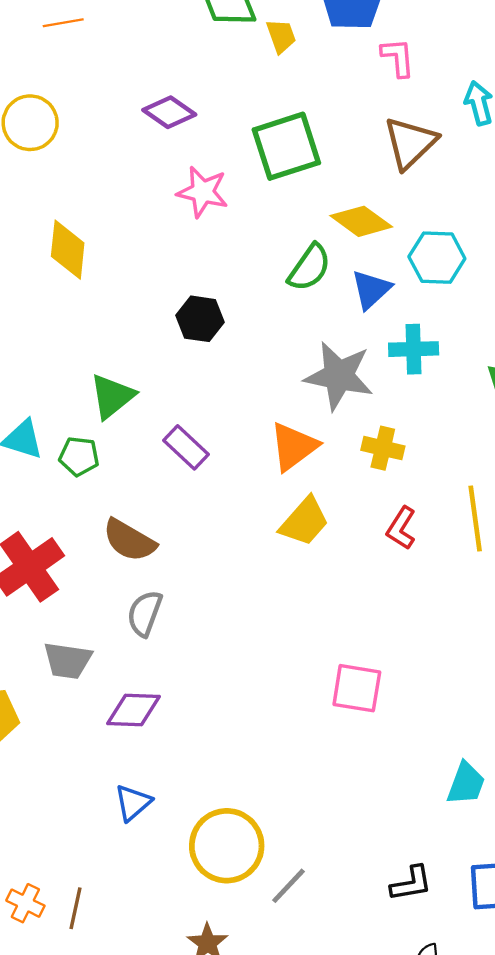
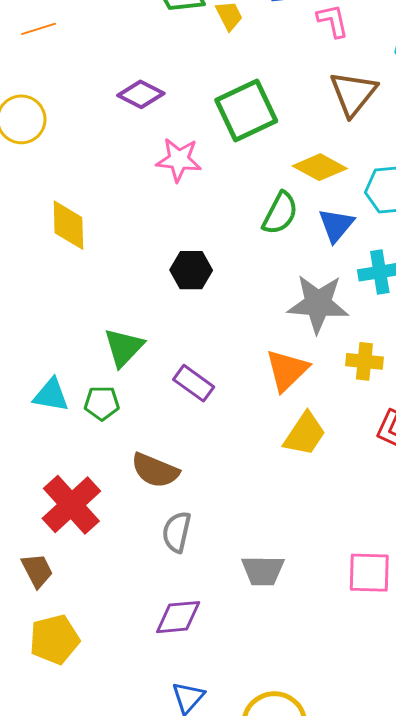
gray trapezoid: (68, 661) -> (263, 571), moved

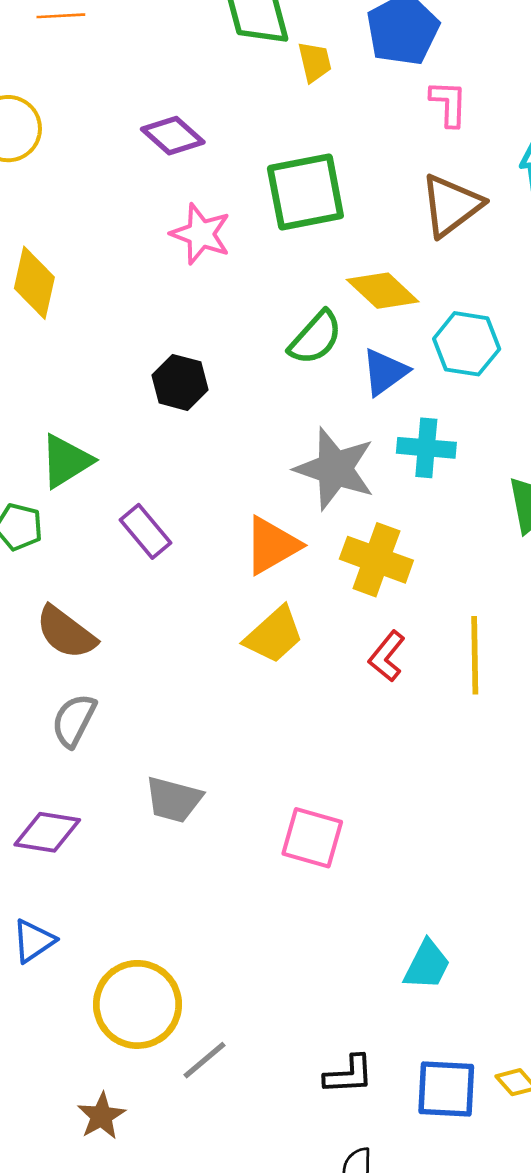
yellow cross: (364, 361) -> (376, 560), size x1.4

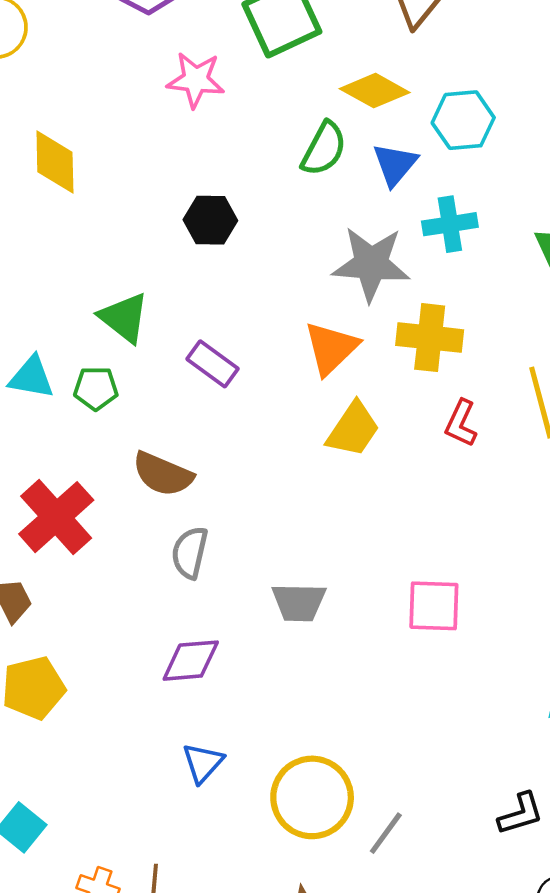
green triangle: (66, 461) -> (124, 318), turned -36

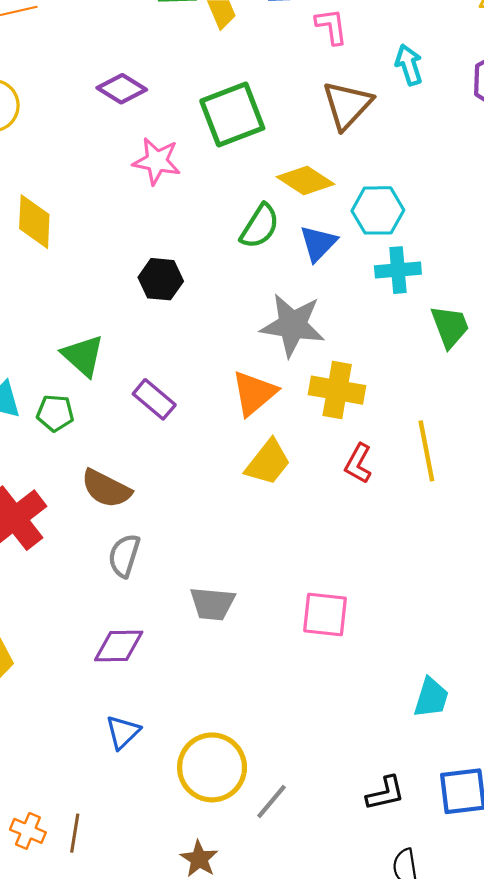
cyan cross: (450, 224) -> (398, 270), moved

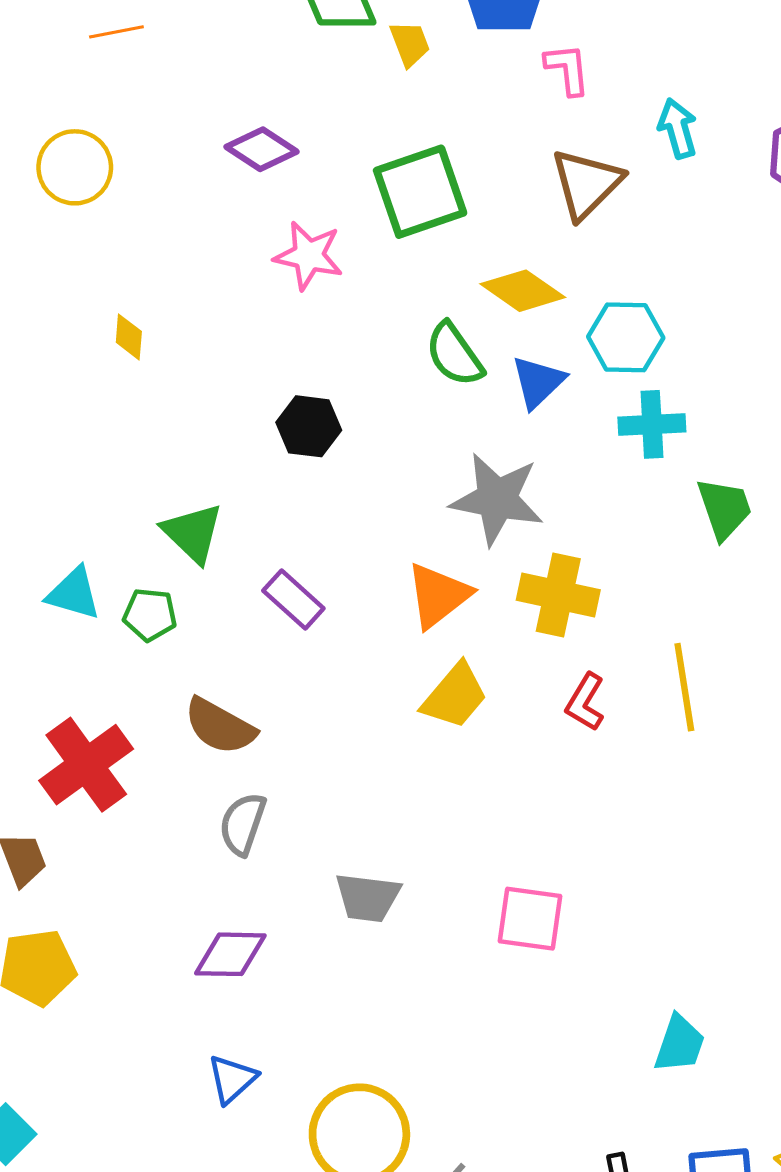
yellow diamond: (34, 222) -> (129, 337), size x0.6
green semicircle: (260, 226) -> (454, 354), turned 111

